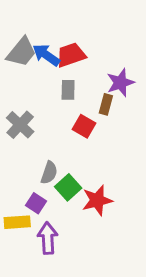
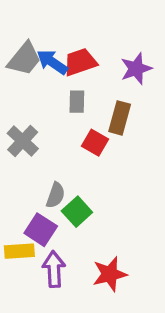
purple star: (120, 83) -> (136, 69), moved
brown rectangle: (106, 104) -> (120, 118), size x1.4
red star: (97, 200) -> (110, 274), moved
purple square: (36, 203) -> (41, 230), size x1.4

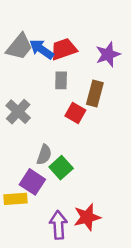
purple arrow: (54, 269) -> (58, 225), moved

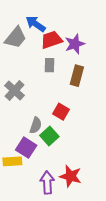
blue arrow: (42, 49) -> (36, 24), moved
purple star: (108, 54) -> (75, 44), moved
red square: (75, 113) -> (61, 112), moved
red star: (87, 217) -> (71, 176), turned 30

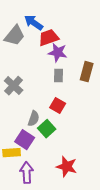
purple star: (75, 44) -> (58, 53), moved, turned 30
gray rectangle: (49, 65) -> (59, 76), moved
brown rectangle: (77, 76) -> (87, 72), moved
purple arrow: (47, 183) -> (27, 173), moved

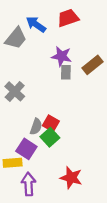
red trapezoid: (49, 38) -> (68, 18), moved
brown rectangle: (87, 72) -> (92, 65), moved, turned 36
gray rectangle: (59, 76) -> (66, 72), moved
red square: (58, 106) -> (51, 123), moved

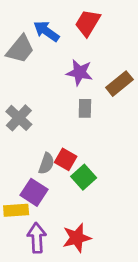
red trapezoid: (68, 18) -> (88, 23), turned -40
gray rectangle: (66, 72) -> (85, 108), moved
green square: (50, 137) -> (84, 177), moved
red star: (71, 178) -> (77, 238), moved, turned -30

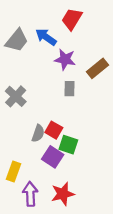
blue arrow: (46, 31) -> (46, 37), moved
green square: (84, 177) -> (68, 145), turned -30
purple square: (34, 192) -> (53, 157), moved
yellow rectangle: (16, 210) -> (13, 171), turned -66

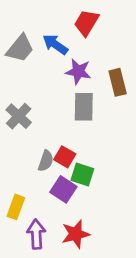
brown rectangle: (98, 68) -> (118, 82), turned -65
gray rectangle: (69, 89) -> (84, 107), size x1.5

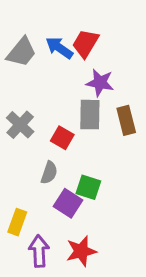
red trapezoid: (86, 23) -> (85, 43), moved
purple star: (78, 71) -> (100, 83), moved
brown rectangle: (118, 82) -> (126, 120), moved
red square: (65, 157) -> (62, 138), moved

